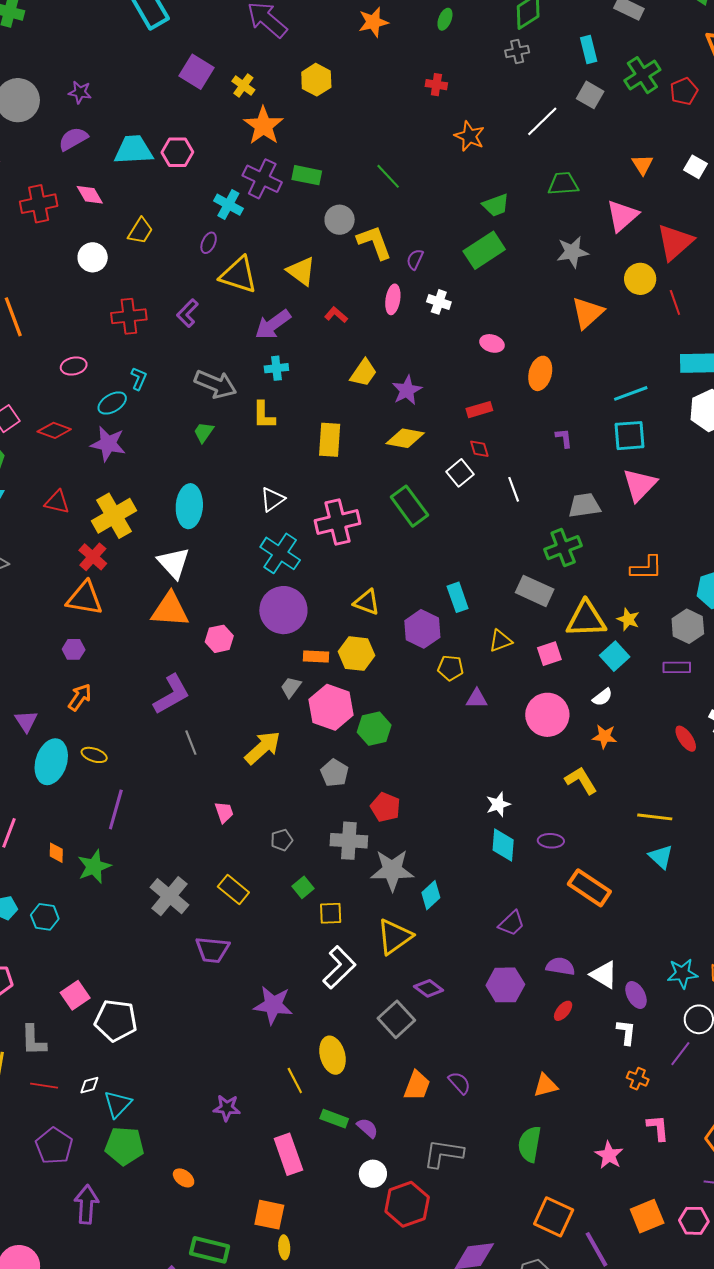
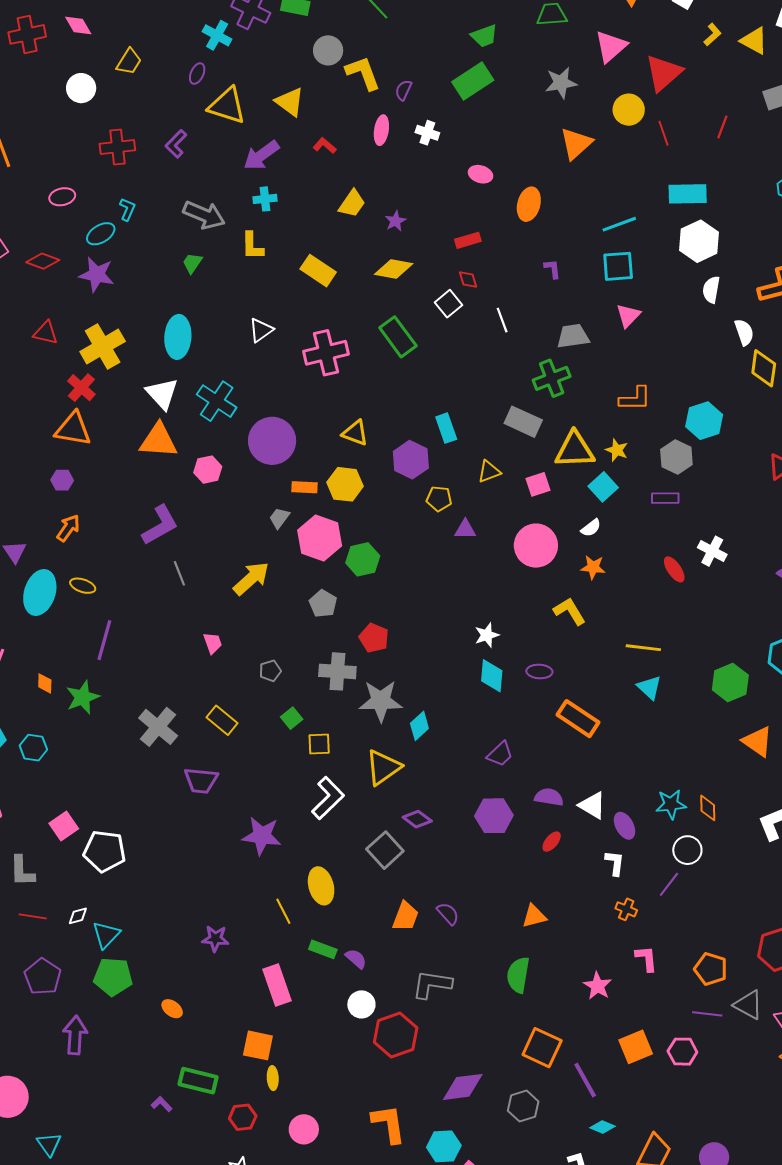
purple star: (407, 390) -> (395, 221), size x0.7
yellow rectangle: (330, 440) -> (318, 271), turned -60
pink triangle: (640, 485) -> (628, 316), size x0.7
cyan cross: (280, 553) -> (217, 401), moved

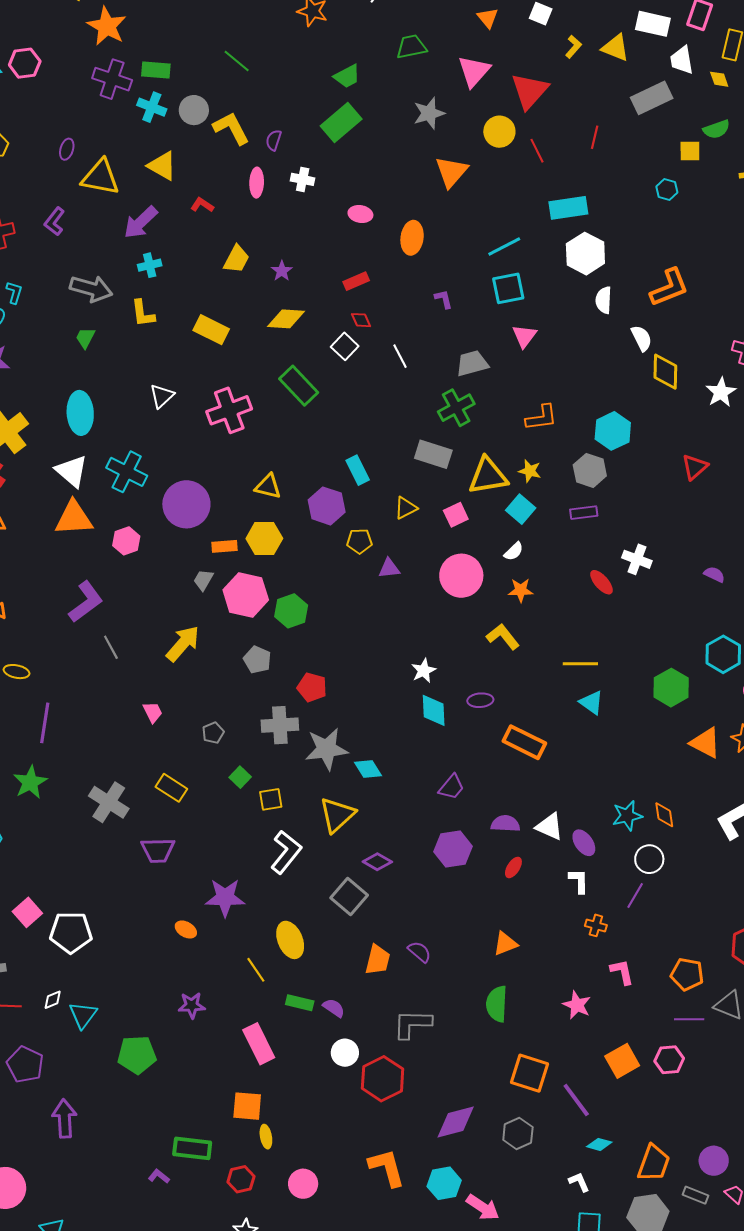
cyan cross: (217, 35) -> (152, 107), moved
cyan diamond: (419, 726) -> (368, 769), turned -72
green pentagon: (113, 977) -> (137, 1055), moved
orange ellipse: (172, 1009) -> (186, 929), moved

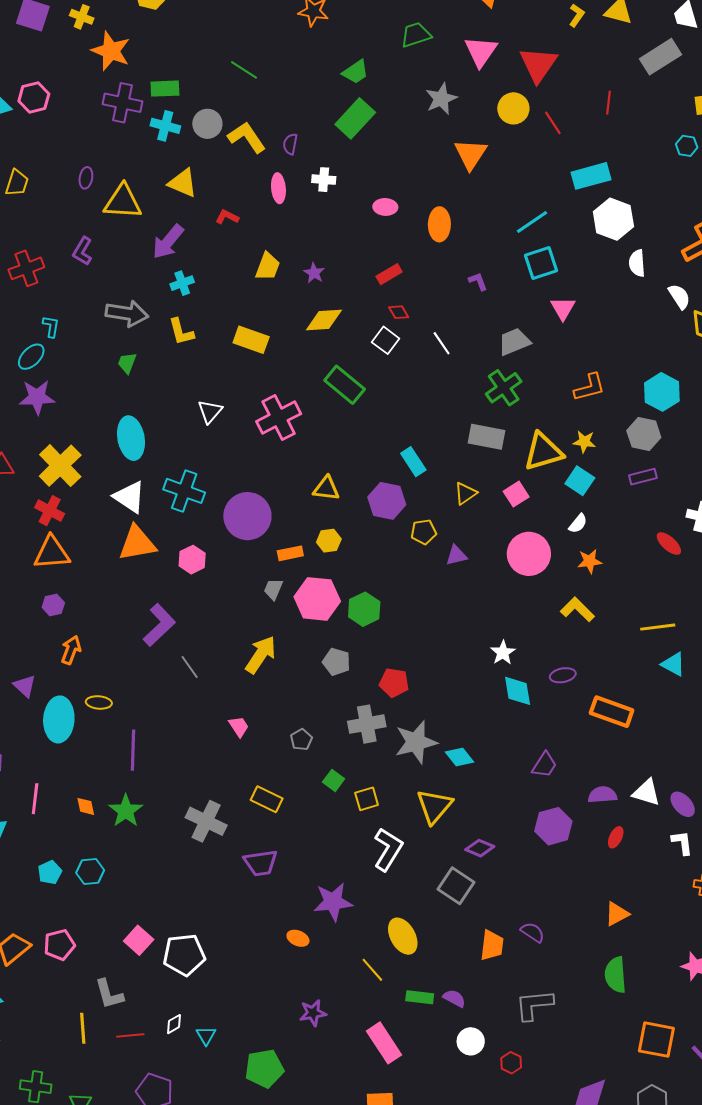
yellow hexagon: (264, 538) -> (329, 541), size x0.7
cyan triangle: (83, 1015) -> (206, 1036), size x0.7
red hexagon: (383, 1079) -> (511, 1063), size x0.5

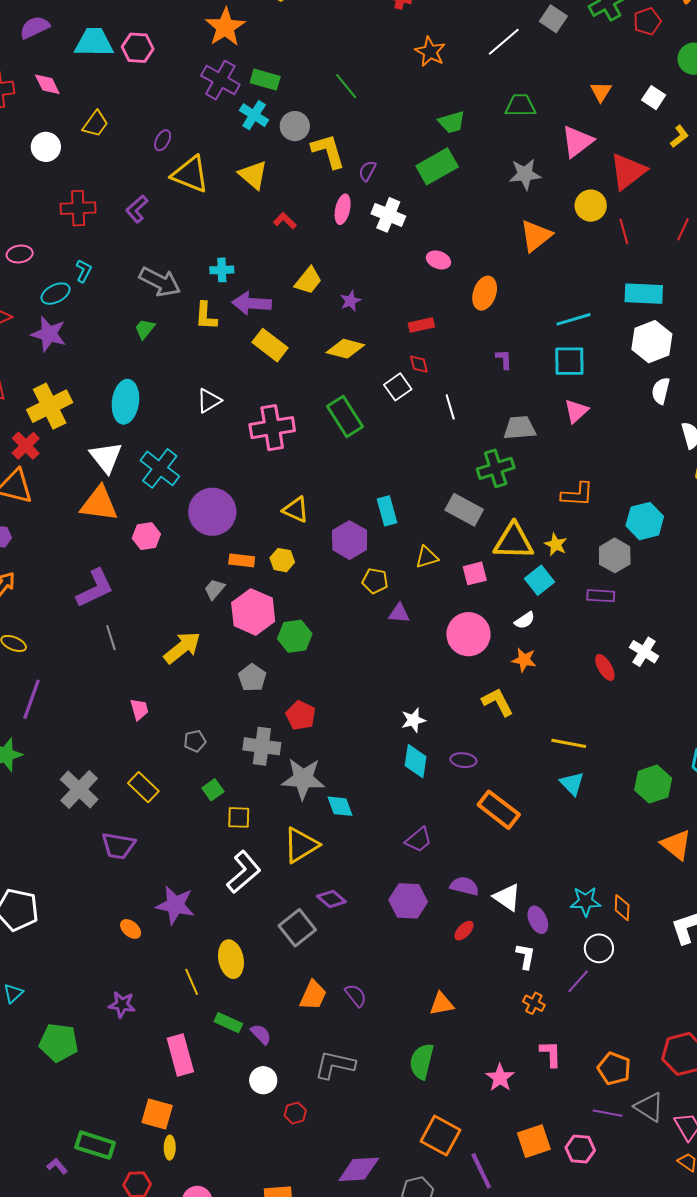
white cross: (324, 180) -> (388, 215), size x1.4
purple arrow: (168, 242) -> (252, 303), moved, turned 36

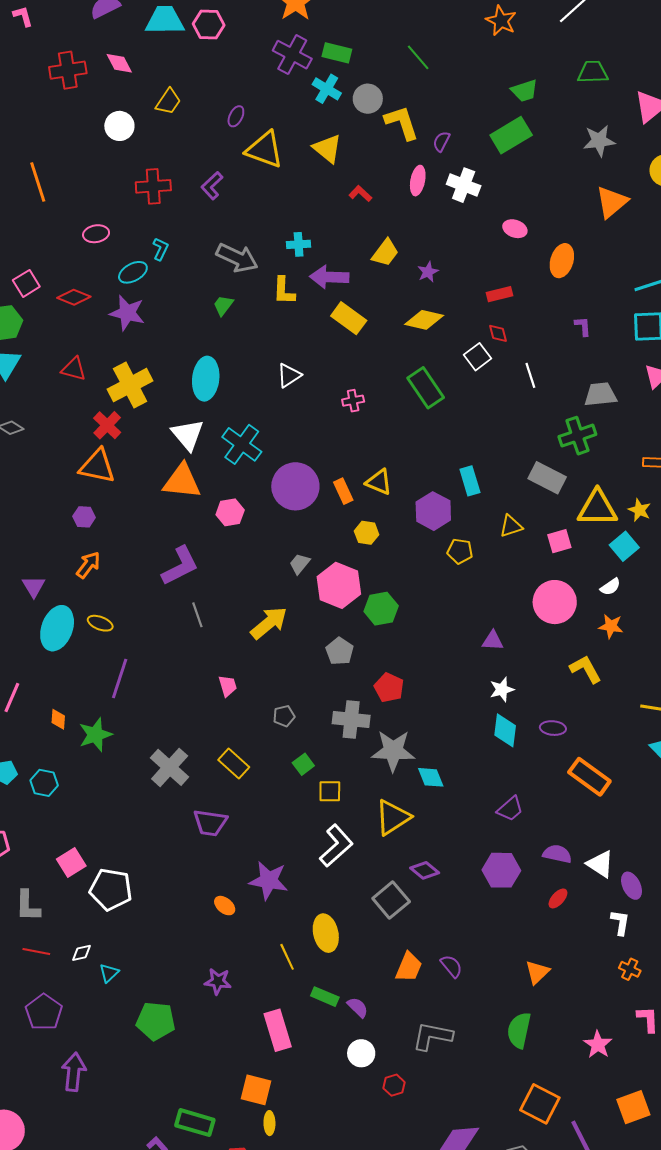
pink cross: (272, 428) -> (353, 401), size x0.5
orange rectangle: (242, 560) -> (343, 491), moved, turned 60
purple triangle: (399, 613) -> (493, 641), moved
orange triangle: (441, 1004) -> (537, 972), turned -32

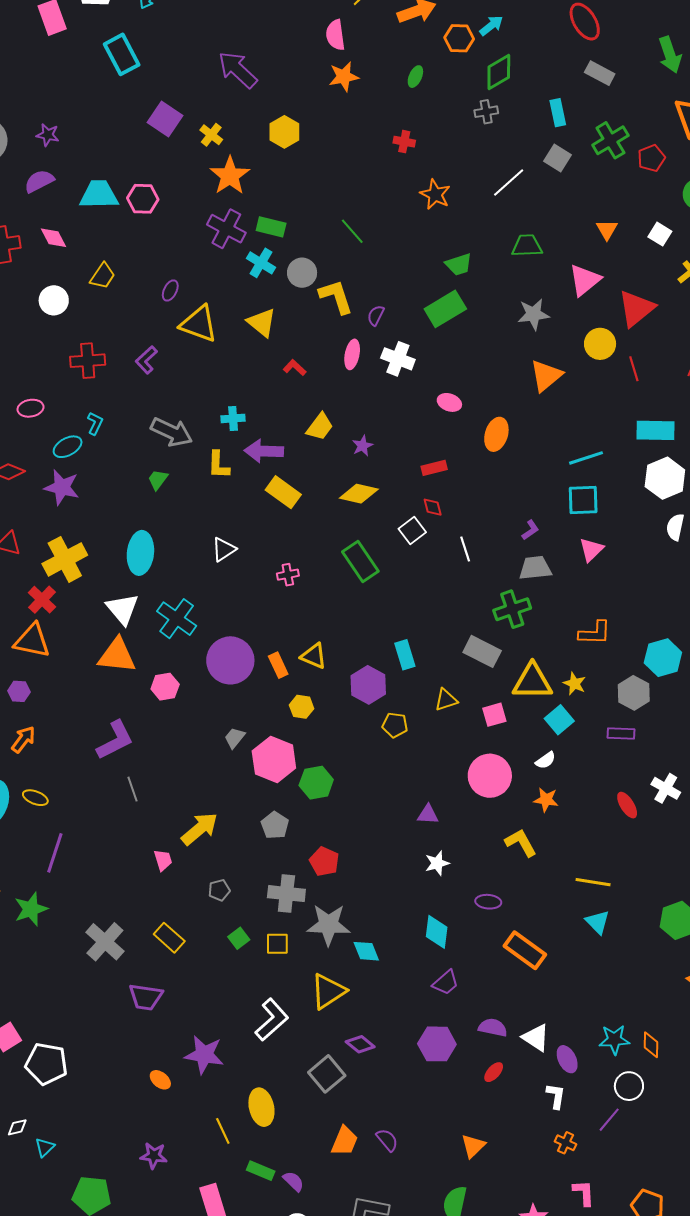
purple L-shape: (583, 326) -> (530, 530), moved, turned 60
yellow arrow: (269, 623) -> (200, 829), moved
cyan diamond: (505, 730) -> (437, 932), moved
yellow square: (330, 791) -> (277, 944), moved

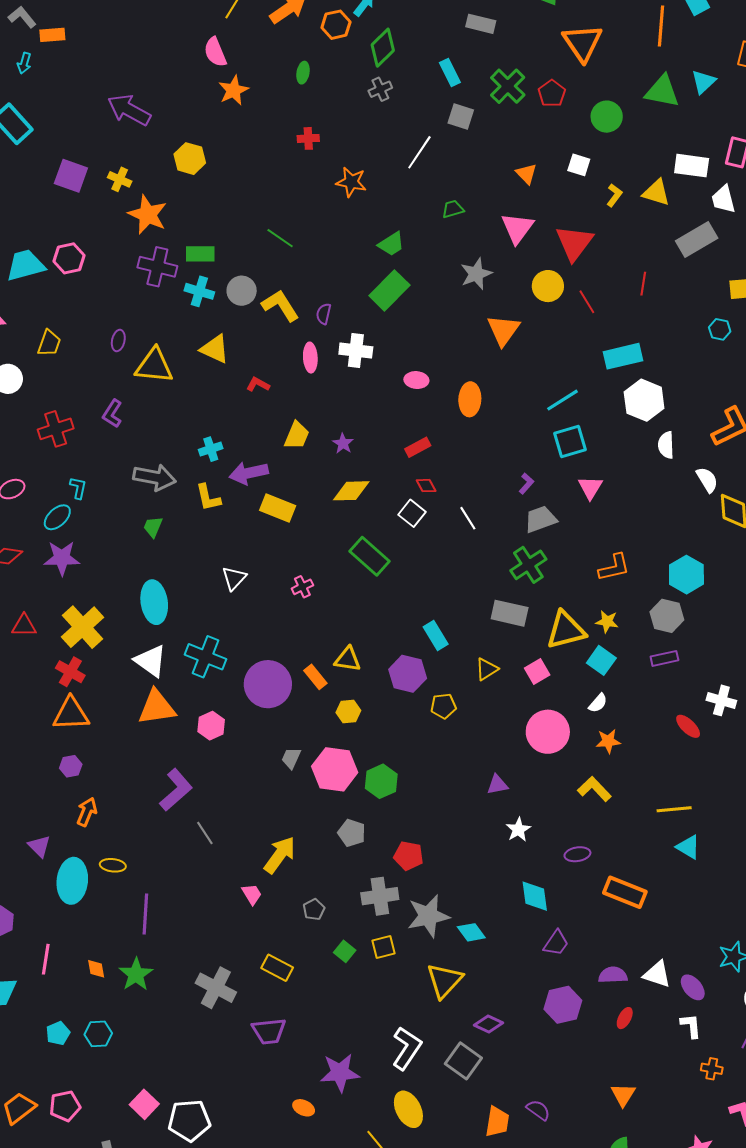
green trapezoid: (527, 246) -> (453, 209), size x0.7
white L-shape: (272, 1020) -> (407, 1048), moved

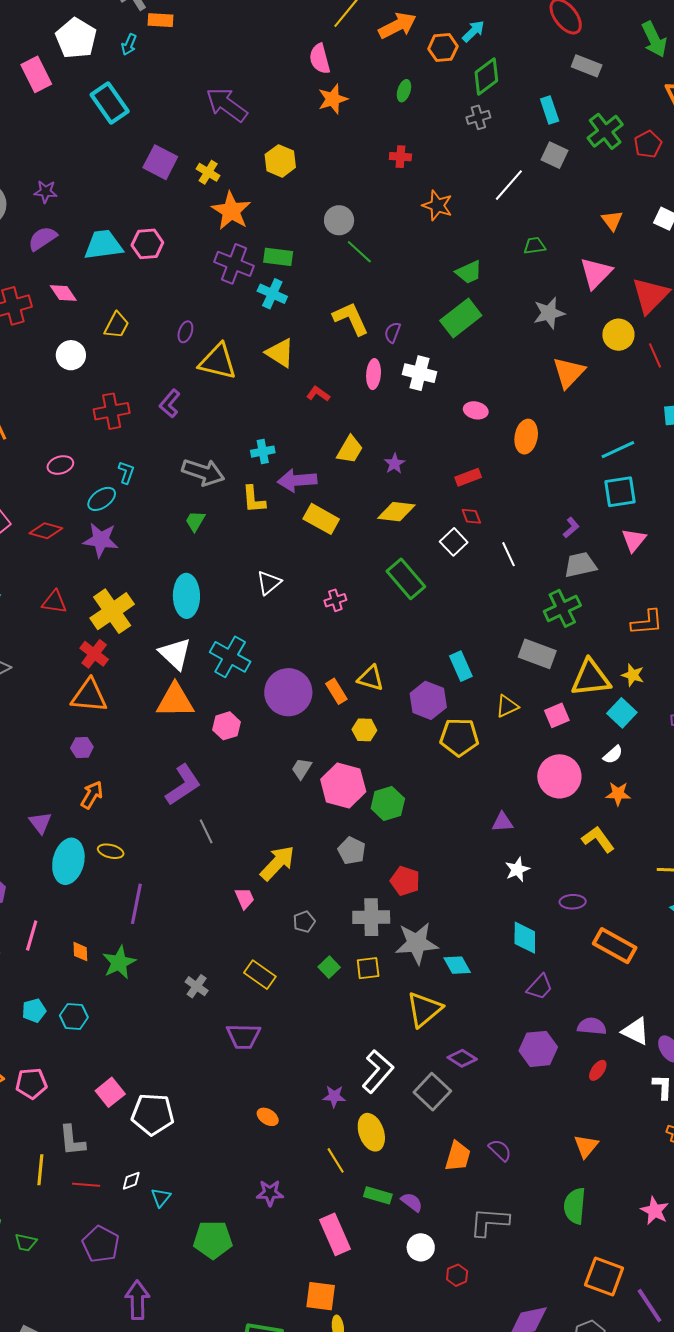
gray circle: (242, 291) -> (339, 220), moved
yellow pentagon: (443, 706) -> (459, 737), size x1.5
gray cross: (216, 988) -> (197, 986), size x0.6
purple star: (340, 1073) -> (334, 1096), moved, size x0.6

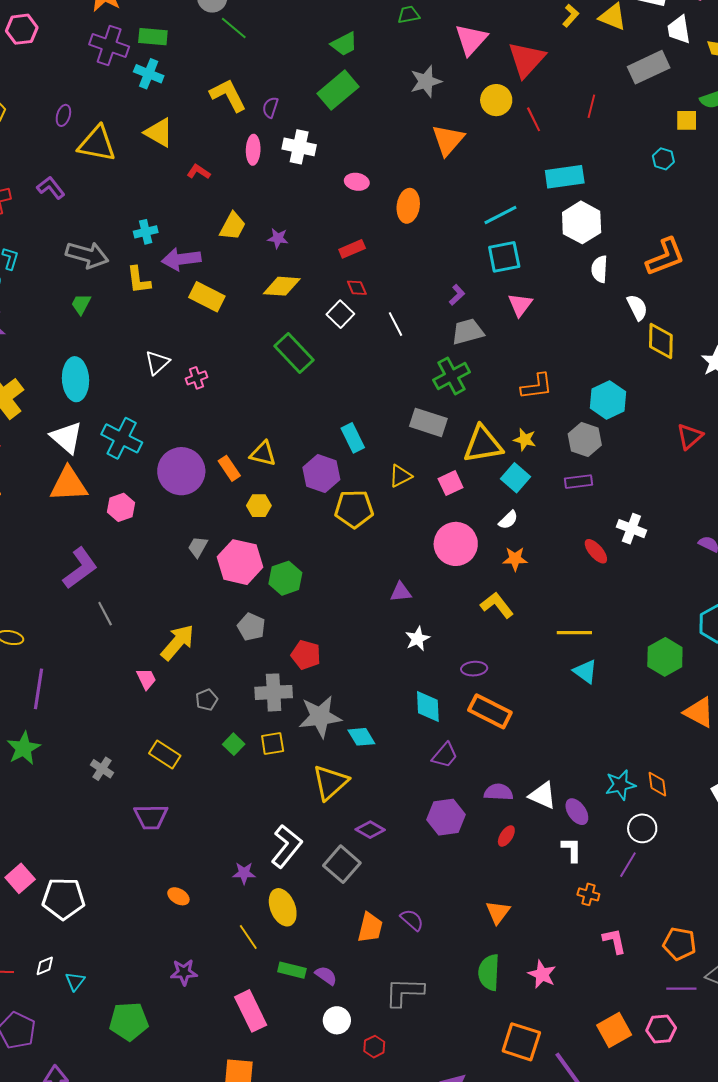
purple L-shape: (170, 403) -> (51, 188), turned 104
purple star: (395, 464) -> (278, 238), turned -30
pink cross: (335, 600) -> (196, 378), moved
orange rectangle: (615, 946) -> (490, 711), moved
pink star: (655, 1211) -> (542, 974), moved

